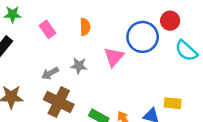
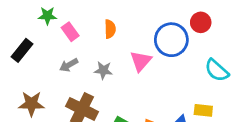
green star: (13, 14) -> (47, 16), moved
cyan semicircle: (186, 51) -> (217, 70), moved
gray arrow: (50, 73) -> (69, 65), moved

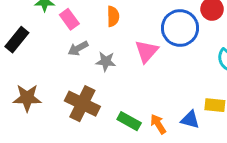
gray arrow: (69, 65) -> (78, 48), moved

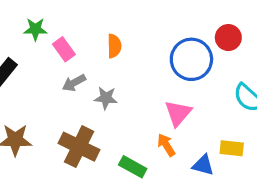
pink triangle: (147, 51) -> (178, 113), moved
orange arrow: (158, 124) -> (166, 145), moved

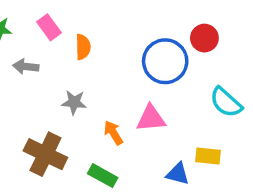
pink rectangle: (64, 49) -> (49, 27), moved
gray arrow: (74, 83) -> (26, 67), moved, turned 35
pink triangle: (178, 113) -> (151, 118), turned 44
orange arrow: (166, 145) -> (113, 133), moved

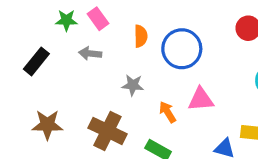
pink rectangle: (49, 27) -> (98, 19), moved
blue circle: (165, 61) -> (182, 49), moved

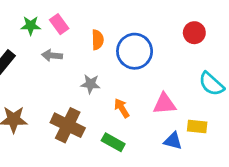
pink triangle: (201, 99) -> (164, 104), moved

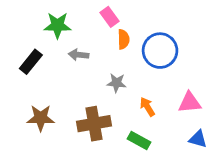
pink rectangle: (59, 24) -> (109, 17), moved
green star: (31, 26) -> (57, 25), size x1.4
brown cross: (68, 125) -> (94, 124), turned -36

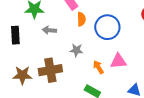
black rectangle: (31, 62) -> (15, 35), turned -42
pink triangle: (190, 103) -> (118, 61), moved
brown cross: (94, 124) -> (50, 70), moved

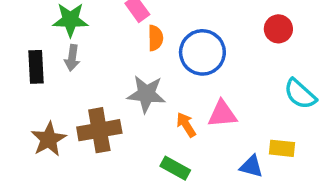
gray arrow: (49, 30) -> (72, 58), moved, turned -88
gray star: (76, 50) -> (146, 94), size x1.5
brown star: (22, 75) -> (49, 139), turned -30

